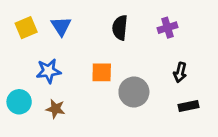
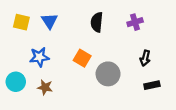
yellow square: (26, 28) -> (21, 22), turned 36
orange square: (102, 72) -> (82, 58), turned 30

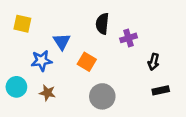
blue triangle: (50, 21) -> (62, 42), moved
purple cross: (135, 22) -> (129, 38), moved
gray circle: (108, 74) -> (102, 96), moved

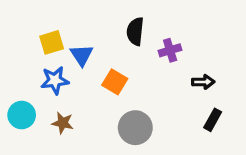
yellow square: (22, 24) -> (52, 42), moved, turned -30
black arrow: (154, 62) -> (203, 82), turned -105
black rectangle: (161, 90) -> (213, 120), turned -49

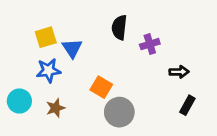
orange square: (115, 82) -> (101, 87), moved
brown star: (63, 123) -> (55, 108), turned -30

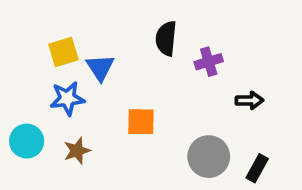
orange square: (101, 87) -> (141, 122), turned -30
black rectangle: (187, 105) -> (257, 168), moved
gray circle: (119, 112) -> (209, 157), moved

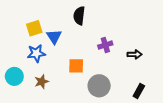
black semicircle: (166, 38) -> (79, 16), moved
purple cross: (209, 62) -> (105, 45), moved
gray circle: (209, 157) -> (99, 86), moved

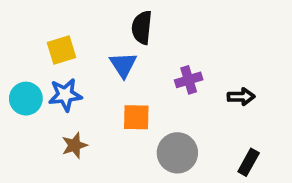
blue triangle: (54, 37) -> (123, 65), moved
cyan circle: (14, 76) -> (26, 99), moved

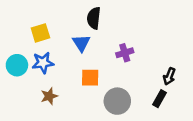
black arrow: (241, 97) -> (169, 76), moved, turned 112
black rectangle: (249, 162) -> (159, 99), moved

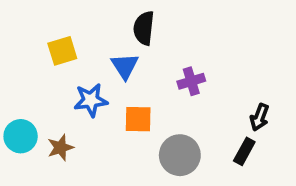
blue star: (43, 63) -> (91, 100), moved
cyan circle: (17, 65) -> (21, 136), moved
brown star: (49, 96) -> (60, 148), moved

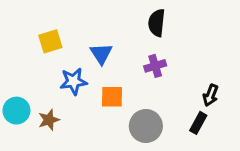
black semicircle: (144, 28) -> (157, 23), moved

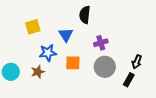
black semicircle: (157, 23) -> (85, 15), moved
brown star: (49, 120) -> (38, 72), moved
gray circle: (146, 126) -> (105, 67), moved

